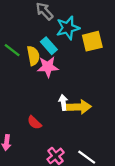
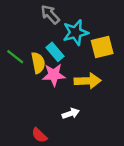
white arrow: (63, 102) -> (71, 113), turned 80
yellow arrow: (79, 107) -> (88, 81), moved

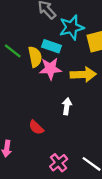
cyan rectangle: (55, 52) -> (52, 46), turned -30
white arrow: (71, 113) -> (67, 106), turned -63

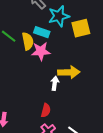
yellow arrow: (83, 74) -> (69, 72), moved
red semicircle: (36, 127) -> (46, 110), moved, turned -120

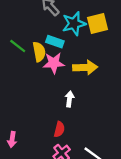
yellow square: (81, 28) -> (98, 24), moved
yellow arrow: (69, 72) -> (85, 67), moved

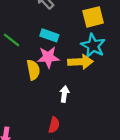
cyan star: (74, 24) -> (93, 46), moved, turned -30
yellow semicircle: (39, 52) -> (33, 70), moved

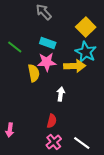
yellow square: (93, 17) -> (86, 27), turned -30

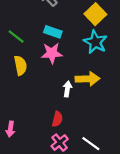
yellow arrow: (75, 66) -> (88, 79), moved
yellow semicircle: (34, 73) -> (20, 65), moved

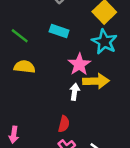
pink star: (52, 53) -> (79, 64), moved, turned -30
yellow semicircle: (20, 65) -> (25, 67), turned -72

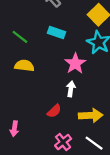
yellow arrow: (96, 81) -> (91, 115), moved
red semicircle: (64, 124) -> (54, 111), moved, turned 32

